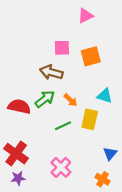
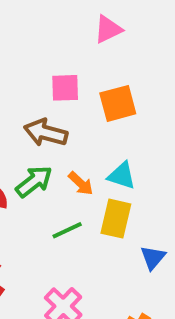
cyan triangle: (105, 96) -> (122, 176), moved
blue triangle: (110, 154) -> (153, 258), moved

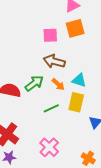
orange square: (118, 103) -> (75, 28), moved
brown arrow: (46, 133) -> (54, 61), moved

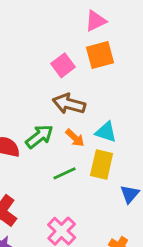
pink square: (50, 35) -> (63, 65), turned -35

